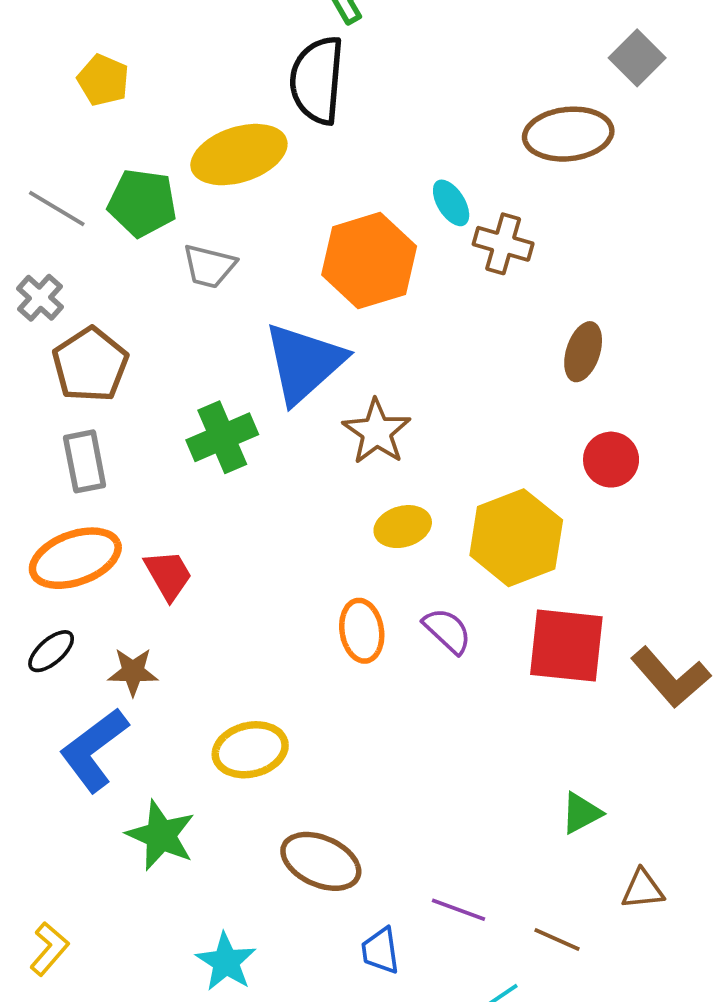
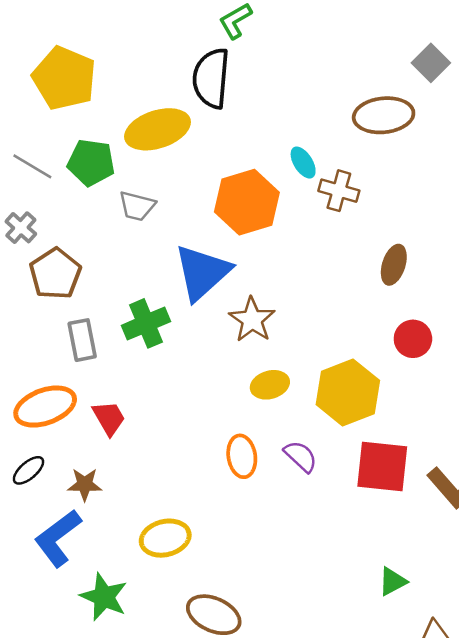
yellow pentagon: (103, 80) -> (64, 78), size x1.8
gray rectangle: (85, 461) -> (82, 340), moved

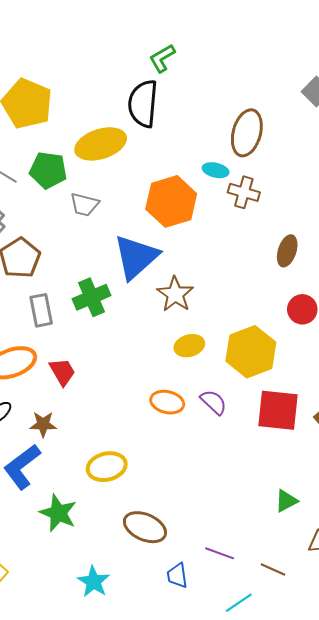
brown ellipse: (384, 115) -> (247, 133), moved, turned -69
cyan ellipse: (303, 163) -> (216, 170), turned -45
orange ellipse: (242, 456) -> (167, 402), turned -68

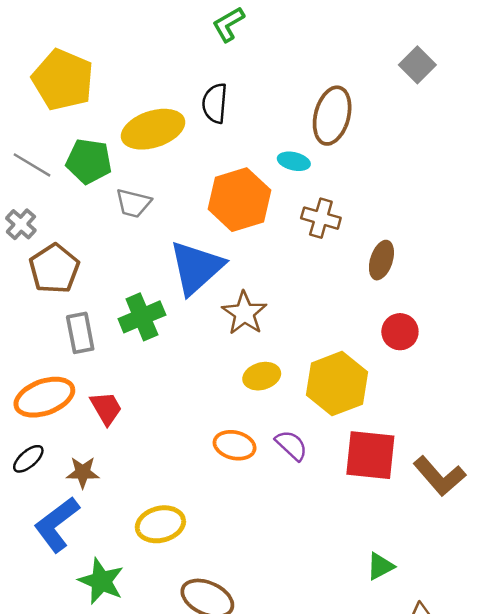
black semicircle: (143, 104) -> (215, 103), moved, size x0.7
brown cross: (244, 192) -> (321, 218), moved

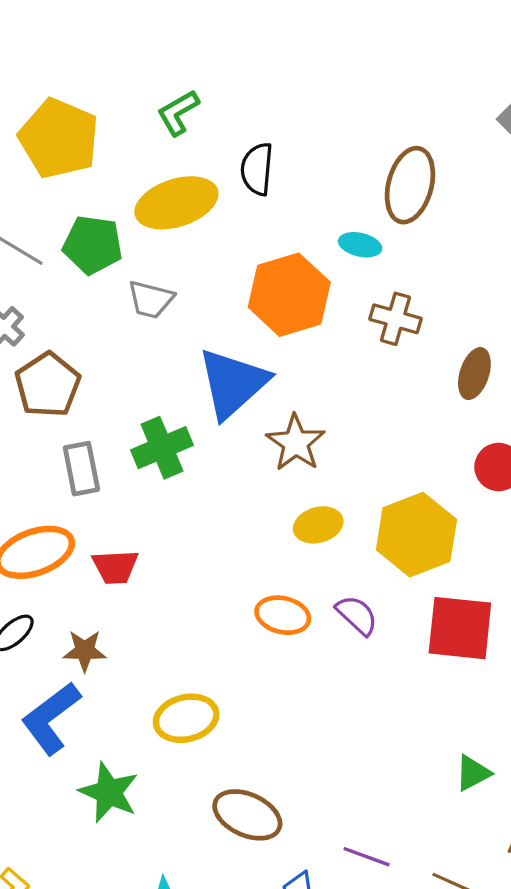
green L-shape: (228, 24) -> (178, 113), moved
red trapezoid: (106, 408) -> (115, 567), turned 117

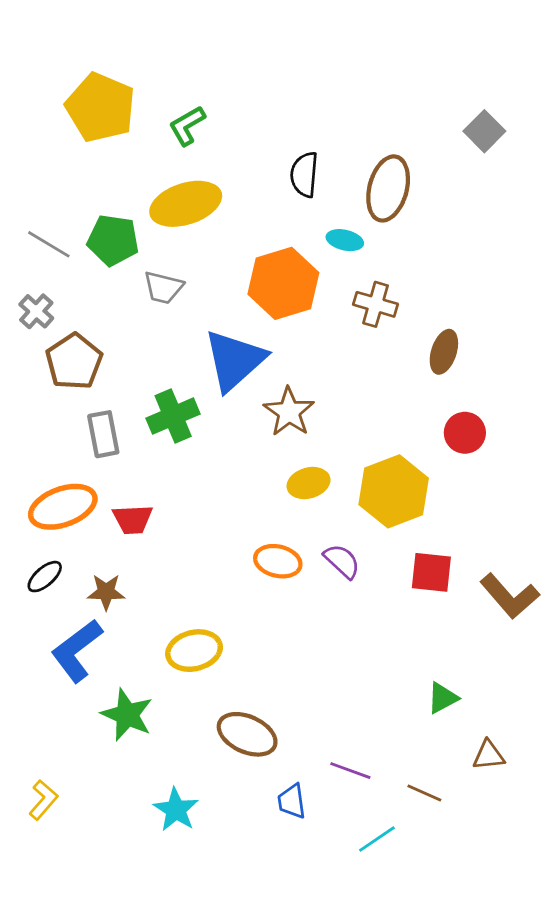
yellow pentagon: (59, 138) -> (101, 107), moved
black semicircle: (257, 169) -> (304, 174), moved
red square: (460, 628) -> (431, 572), size x0.7

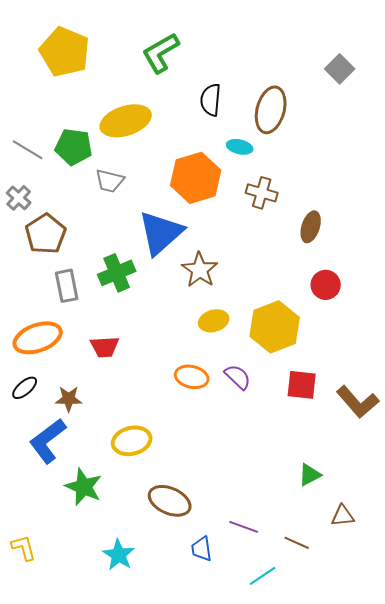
green L-shape: (187, 126) -> (161, 53), moved, size x1.4
red trapezoid: (133, 519) -> (105, 347), moved
yellow L-shape: (43, 800) -> (24, 548), turned -56

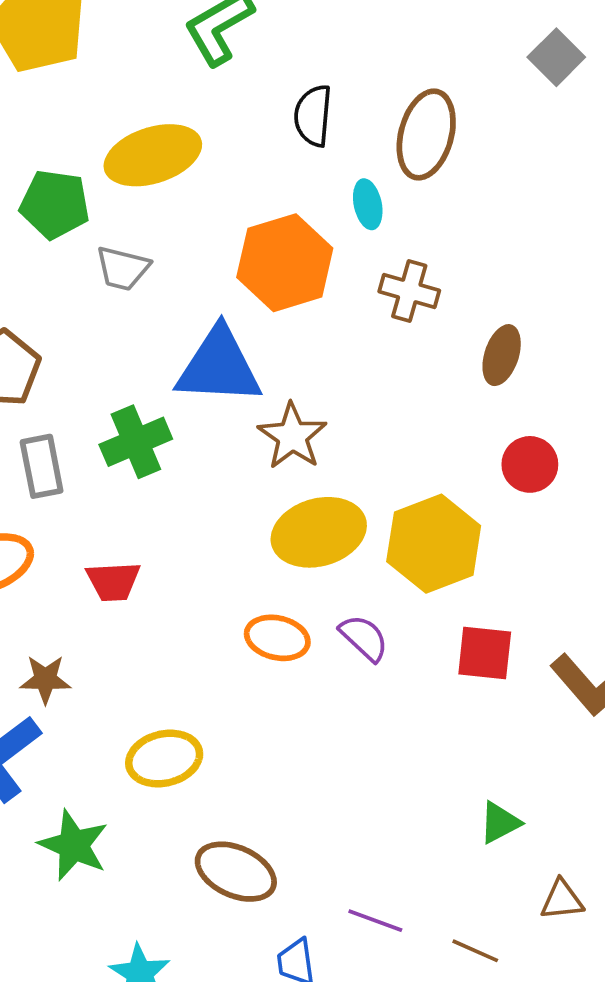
cyan ellipse: (240, 147) -> (368, 204), turned 65
blue triangle: (161, 233) -> (219, 366), turned 45
yellow ellipse: (214, 321) -> (319, 532), size x1.6

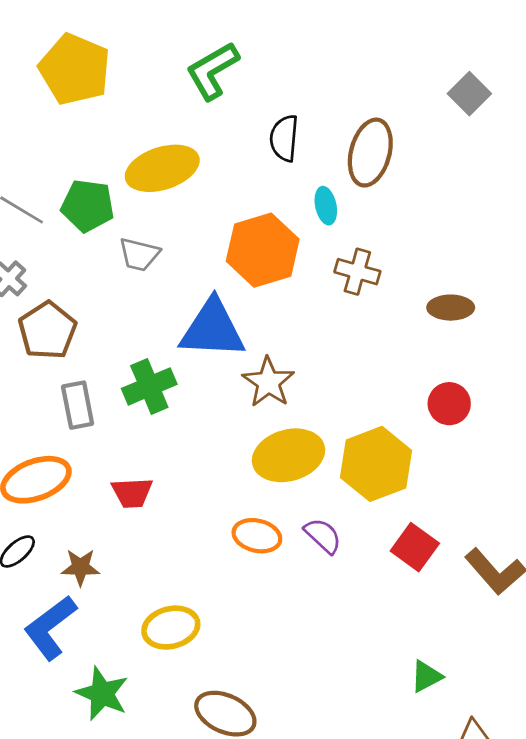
brown ellipse: (502, 355) -> (451, 308), moved, turned 72
red square: (485, 653) -> (415, 547), turned 30

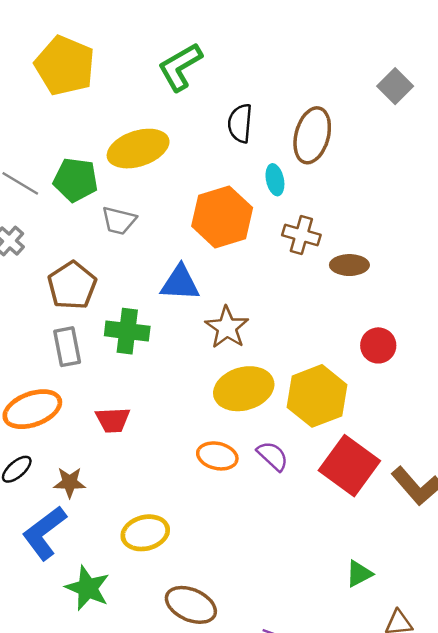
brown ellipse: (451, 308) -> (349, 265), moved
blue triangle: (212, 329) -> (180, 283), size x0.7
brown pentagon: (47, 330) -> (72, 285), moved
green cross: (149, 386) -> (127, 331), turned 30
red square: (415, 547) -> (349, 466), size x1.5

